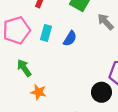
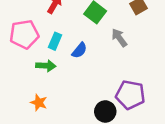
green arrow: (24, 68) -> (46, 66), moved, turned 120

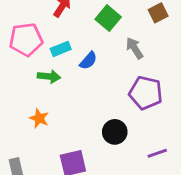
cyan rectangle: (55, 41) -> (61, 49), turned 42
purple pentagon: (130, 95) -> (146, 93), moved

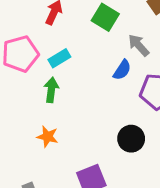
blue semicircle: (88, 61) -> (122, 70), moved
green arrow: (49, 77) -> (51, 90), turned -80

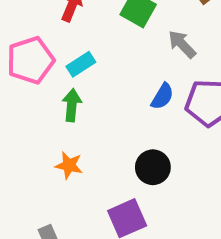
blue semicircle: (122, 70) -> (162, 96), moved
black circle: (131, 139) -> (153, 167), moved

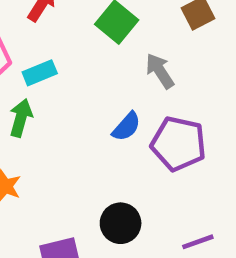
black circle: (153, 167) -> (121, 223), moved

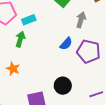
gray arrow: (160, 71) -> (81, 20), turned 49

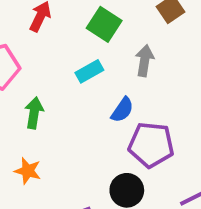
cyan rectangle: (29, 20) -> (89, 71), moved
purple pentagon: (89, 52) -> (151, 145), moved

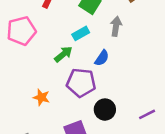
green arrow: (34, 113) -> (63, 54), moved, turned 42
purple pentagon: (151, 145) -> (81, 83), moved

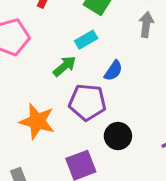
gray arrow: (116, 26) -> (146, 24), moved
orange star: (41, 97) -> (37, 121), size x1.6

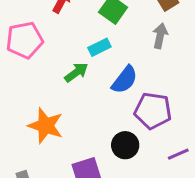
blue semicircle: (113, 71) -> (125, 80), size x1.4
purple pentagon: (87, 102) -> (153, 111), moved

